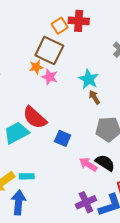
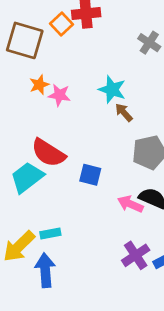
brown square: (49, 51) -> (25, 40), moved

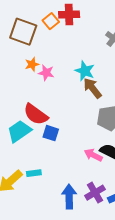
brown arrow: (124, 112) -> (92, 88), size x1.5
blue square: (90, 175) -> (51, 133), moved
blue arrow: (45, 270) -> (69, 197), moved

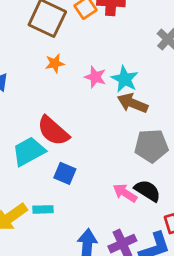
pink star: (46, 73) -> (95, 77), moved
brown arrow: (92, 88) -> (133, 103), turned -35
blue square: (51, 133) -> (65, 173), moved

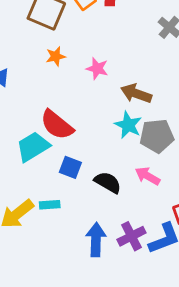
cyan star: (125, 79) -> (128, 125), moved
black semicircle: (147, 191) -> (108, 182), moved
pink arrow: (125, 193) -> (148, 176), moved

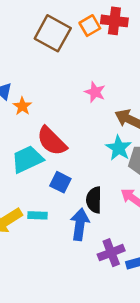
orange star: (56, 56) -> (22, 106), moved, turned -30
black semicircle: (108, 182) -> (94, 200), turned -125
blue arrow: (96, 240) -> (80, 224), moved

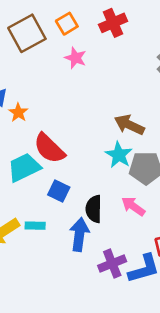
red cross: (114, 21) -> (113, 23), turned -30
orange square: (90, 26) -> (67, 24), moved
brown square: (53, 33) -> (27, 33), moved, turned 33
pink star: (95, 92) -> (75, 58), moved

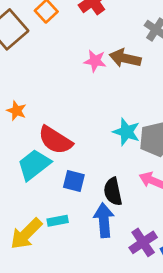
pink star: (75, 58) -> (95, 61), moved
brown arrow: (129, 125) -> (125, 58), moved

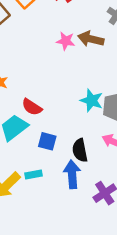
red semicircle: (55, 140) -> (32, 107), size x0.7

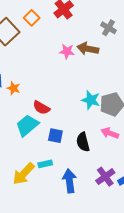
blue arrow: (72, 174) -> (69, 181), moved

